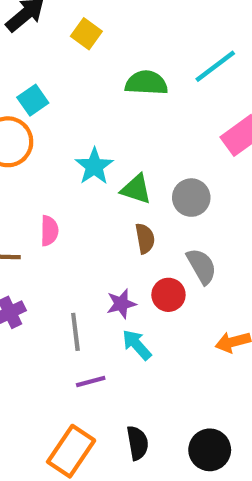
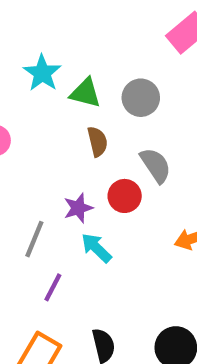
gray line: (75, 332) -> (34, 239), turned 33
purple line: (91, 382) -> (53, 287), turned -44

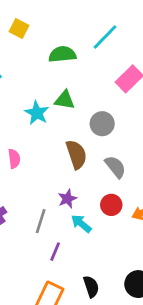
green triangle: (85, 93) -> (65, 100), moved
brown semicircle: (97, 142) -> (76, 154), size x1.5
red circle: (125, 196) -> (111, 205), moved

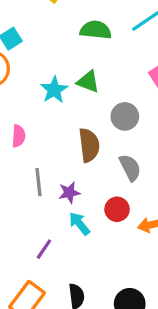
gray line: (41, 221) -> (38, 182), moved, turned -35

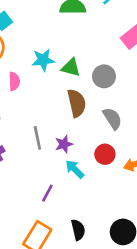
green triangle: (88, 82) -> (71, 67), moved
cyan star: (54, 90) -> (43, 60), turned 30
pink semicircle: (19, 136) -> (14, 81), moved

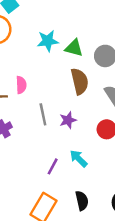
pink semicircle: (14, 81) -> (21, 85), moved
cyan arrow: (75, 169) -> (79, 158), moved

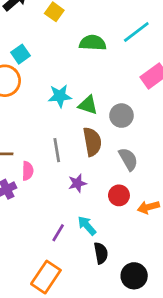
pink semicircle: (21, 85) -> (28, 171), moved
gray line: (43, 114) -> (57, 150), moved
black semicircle: (82, 201) -> (101, 253), moved

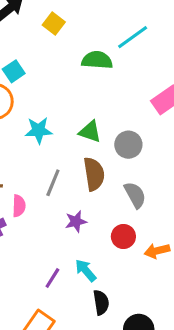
cyan line: (136, 32) -> (133, 37), moved
cyan star: (60, 96) -> (39, 130), moved
gray line: (57, 150) -> (53, 183), turned 30

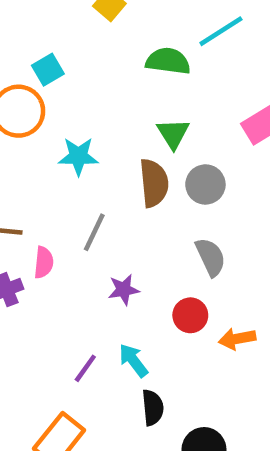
green triangle: (90, 132) -> (173, 134), moved, turned 35
brown semicircle: (94, 174) -> (154, 183), moved

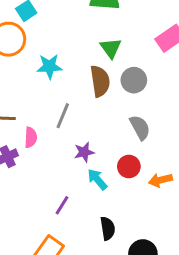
cyan arrow: (133, 360) -> (97, 179), moved

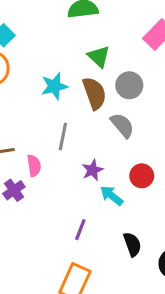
cyan star: (49, 66) -> (54, 86), moved
gray semicircle: (140, 127) -> (122, 125), moved

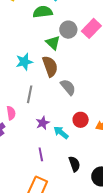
gray circle: (129, 85) -> (68, 30), moved
purple star: (92, 170) -> (43, 123), moved
purple line: (80, 230) -> (41, 154), turned -32

